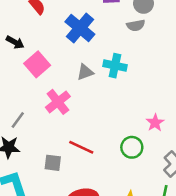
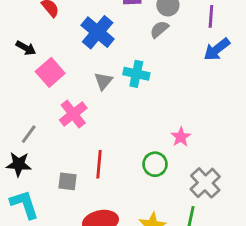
gray semicircle: (136, 25) -> (159, 29), turned 150
gray triangle: (85, 72) -> (103, 81), turned -30
red line: (81, 147) -> (99, 164), turned 70

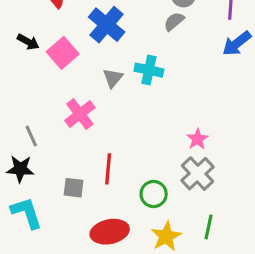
pink square: (50, 72) -> (63, 53), moved
gray line: (29, 134) -> (31, 136), turned -60
green circle: (155, 164) -> (154, 194), moved
gray cross: (205, 183) -> (198, 174), moved

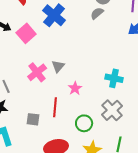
cyan cross: (149, 70) -> (114, 78), moved
gray triangle: (113, 78) -> (58, 66), moved
pink star: (198, 139) -> (75, 88), moved

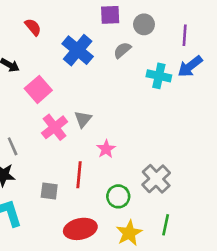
gray semicircle: (97, 13) -> (122, 50), moved
pink square: (26, 33) -> (38, 89), moved
cyan cross: (114, 78) -> (159, 76), moved

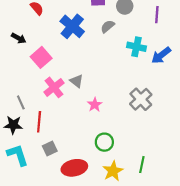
blue arrow: (190, 66) -> (161, 55), moved
gray triangle: (83, 119) -> (77, 81), turned -32
red line: (79, 175) -> (39, 122), moved
gray cross: (156, 179) -> (141, 99), moved
gray square: (49, 191) -> (50, 149), moved, turned -32

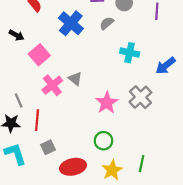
cyan cross: (136, 47) -> (130, 53), moved
blue arrow: (161, 55) -> (165, 66), moved
pink star: (95, 105) -> (107, 103), moved, size x1.5

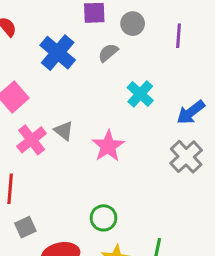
cyan cross: (130, 53) -> (140, 94), turned 30
gray cross: (140, 97) -> (186, 157), moved
pink star: (107, 103) -> (108, 146), moved

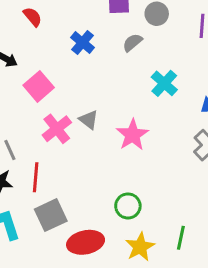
blue cross: (58, 53) -> (83, 43), size x0.7
gray square: (25, 227) -> (51, 215), size x1.5

